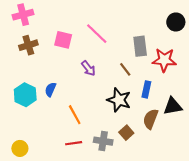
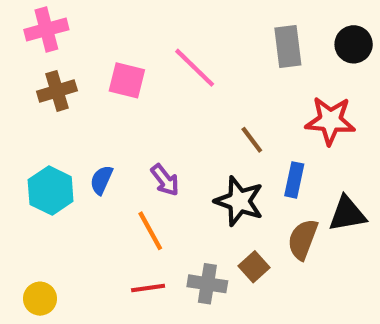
gray rectangle: (140, 46) -> (288, 46), moved
purple arrow: (88, 68) -> (165, 180), moved

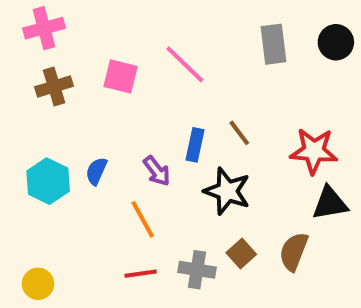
red star: (330, 121) -> (314, 151), moved
blue rectangle: (294, 180) -> (195, 145), moved
brown semicircle: (303, 239) -> (294, 252), moved

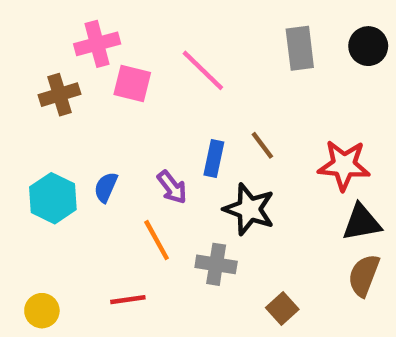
pink cross: (44, 28) -> (97, 44), moved
brown semicircle: (294, 252) -> (364, 275), moved
brown square: (241, 254) -> (282, 308), moved
gray cross: (197, 270) -> (216, 264), moved
red line: (141, 274) -> (128, 300), moved

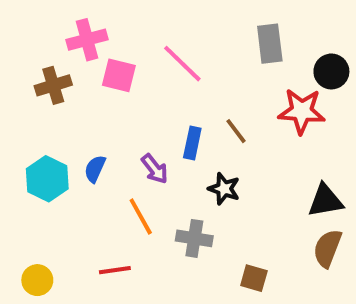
black circle: (368, 46) -> (331, 71), moved
red star: (344, 165) -> (302, 111), moved
black star: (249, 209) -> (224, 189), size x0.7
brown square: (282, 308) -> (254, 278), turned -32

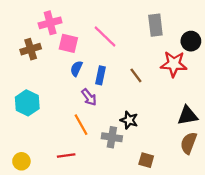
blue rectangle: (192, 143) -> (100, 75), moved
blue semicircle: (95, 169) -> (76, 69), moved
black star: (224, 189) -> (129, 120), moved

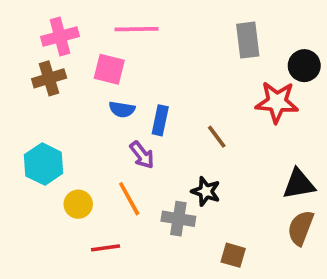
pink cross: (50, 23) -> (60, 36), moved
pink line: (105, 37) -> (137, 29), moved, turned -45
blue semicircle: (76, 69) -> (122, 109), turned -105
brown line: (136, 75) -> (217, 137), moved
yellow circle: (21, 161) -> (78, 204), moved

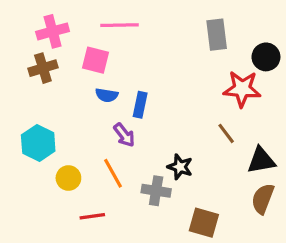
brown line: (217, 137) -> (226, 133), moved
brown square: (233, 255) -> (204, 223), size x1.4

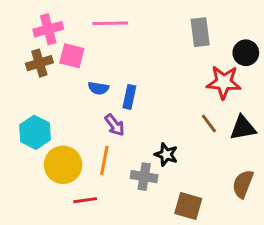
pink square: (96, 60) -> (72, 56), moved
black triangle: (261, 160) -> (243, 128), moved
orange line: (113, 173) -> (104, 160), turned 40
yellow circle: (68, 178) -> (63, 165), size x1.6

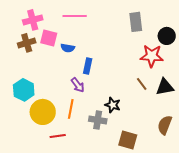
blue semicircle: (98, 88) -> (68, 48), moved

